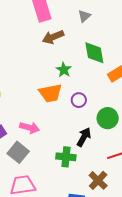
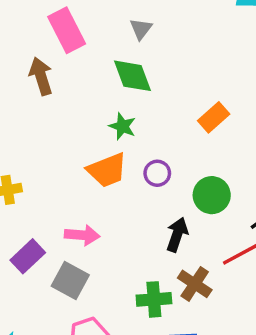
brown arrow: (53, 37) -> (41, 76), moved, turned 105
green diamond: (94, 53) -> (132, 76), moved
green cross: (66, 157) -> (154, 299), moved
brown cross: (98, 180) -> (195, 284), moved

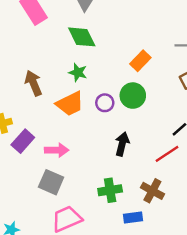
brown arrow: (41, 76) -> (33, 83), moved
green circle: (212, 195) -> (133, 96), moved
purple rectangle: (28, 256) -> (23, 141), moved
brown cross: (195, 284) -> (152, 191), moved

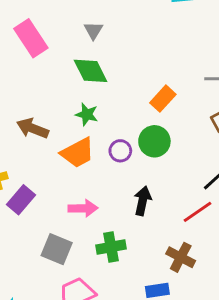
brown arrow: (33, 83) -> (33, 128), turned -45
pink arrow: (57, 150) -> (83, 208), moved
green cross: (110, 190) -> (111, 247), moved

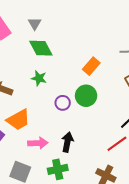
gray triangle: (93, 30) -> (35, 24), moved
orange trapezoid: (78, 153) -> (18, 120), moved
black arrow: (143, 201) -> (67, 142), moved

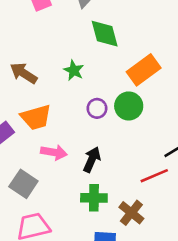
green diamond: (41, 48) -> (105, 34), moved
orange rectangle: (91, 66) -> (144, 70), size x1.4
green cross: (58, 169) -> (94, 198), moved

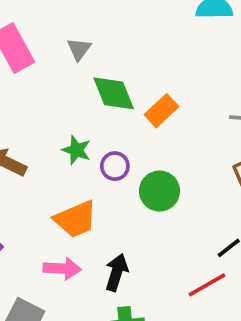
orange rectangle: (144, 70) -> (161, 111), moved, size x0.7
purple circle: (97, 108) -> (115, 166), moved
orange trapezoid: (36, 117) -> (76, 219), moved

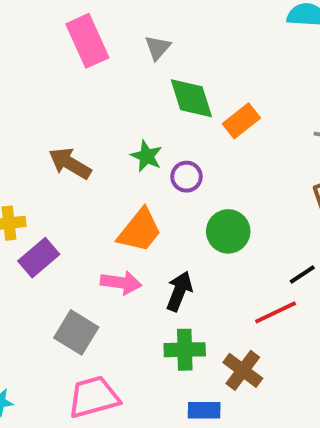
green circle: (159, 191) -> (228, 231), moved
orange trapezoid: (76, 219) -> (140, 230), turned -33

